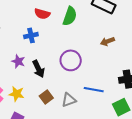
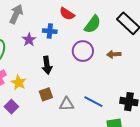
brown arrow: (107, 41) -> (114, 54), moved
purple circle: (71, 60) -> (83, 51), moved
purple star: (18, 61) -> (29, 40), moved

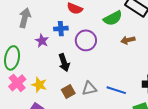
green semicircle: (93, 24) -> (113, 18), moved, turned 36
purple circle: (83, 51) -> (86, 40), moved
gray triangle: (67, 104) -> (89, 88), moved

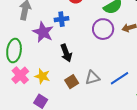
purple circle: (86, 40) -> (103, 29), moved
purple star: (42, 41) -> (43, 32), size x1.5
blue line: (116, 90) -> (120, 78), turned -48

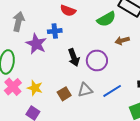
purple circle: (103, 29) -> (97, 60), moved
black arrow: (66, 53) -> (74, 57), moved

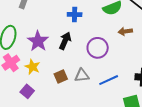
blue cross: (55, 31) -> (75, 15), moved
purple star: (36, 44) -> (38, 41), moved
black arrow: (74, 57) -> (65, 41), moved, turned -144

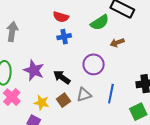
black arrow: (65, 41) -> (62, 77), moved, turned -66
yellow star: (32, 67) -> (42, 103), moved
blue line: (109, 80) -> (111, 94), turned -42

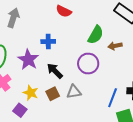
green semicircle: (100, 22) -> (96, 35), moved, turned -36
blue cross: (64, 37) -> (48, 42), moved
blue line: (111, 94) -> (113, 98), moved

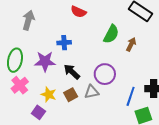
brown arrow: (115, 46) -> (131, 44), turned 128
purple star: (28, 60) -> (45, 61), turned -30
purple circle: (88, 64) -> (105, 74), moved

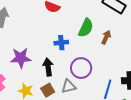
blue cross: (64, 43) -> (61, 43), moved
black arrow: (72, 72) -> (48, 67), turned 42

